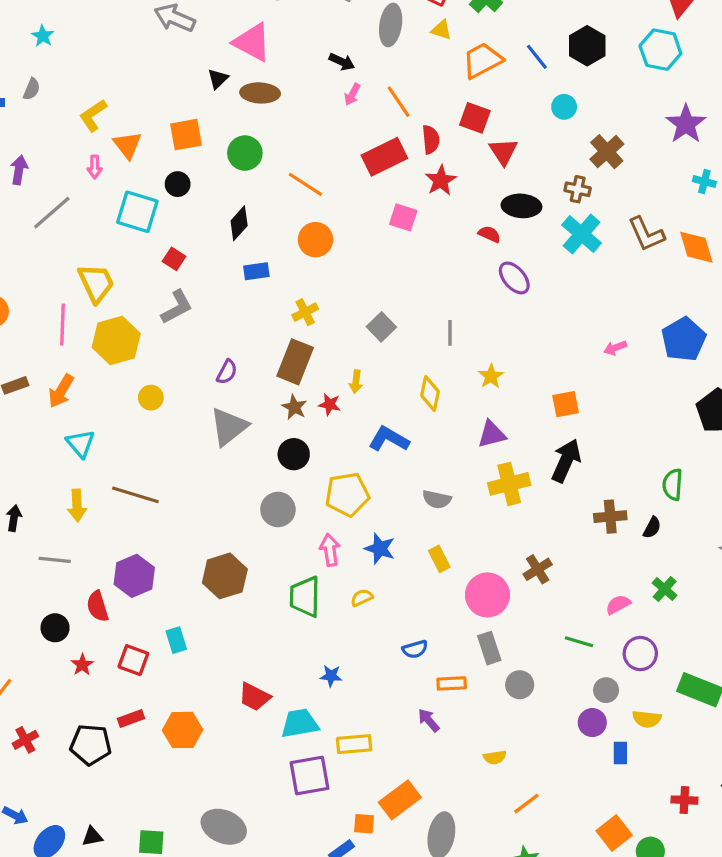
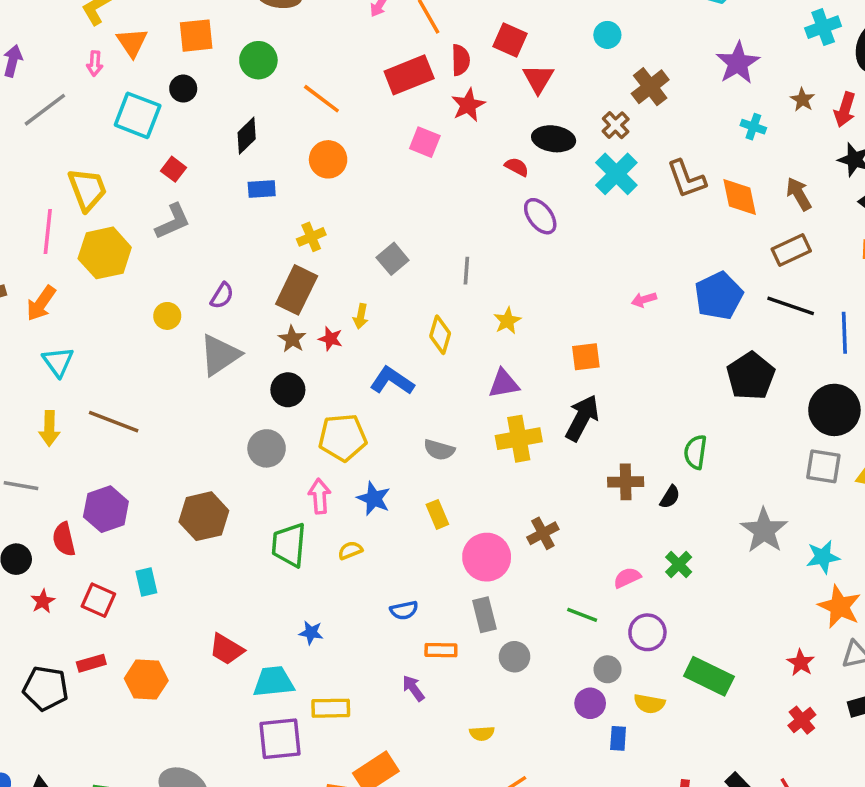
brown cross: (578, 189) -> (616, 125), turned 30
yellow circle: (151, 398) -> (167, 316), moved

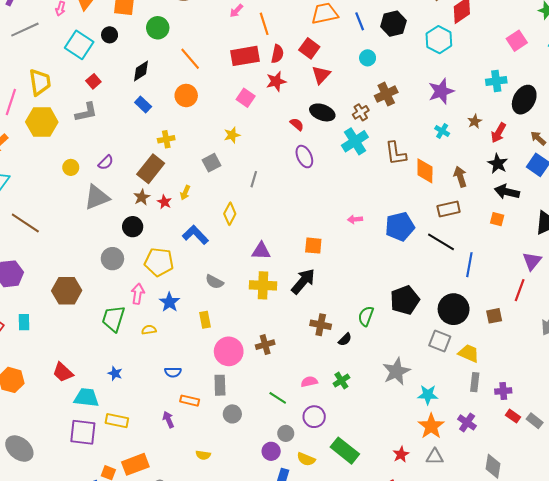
blue rectangle: (262, 189) -> (143, 104), turned 35
yellow star: (507, 321) -> (232, 135), moved
black pentagon: (751, 376) -> (405, 300), moved

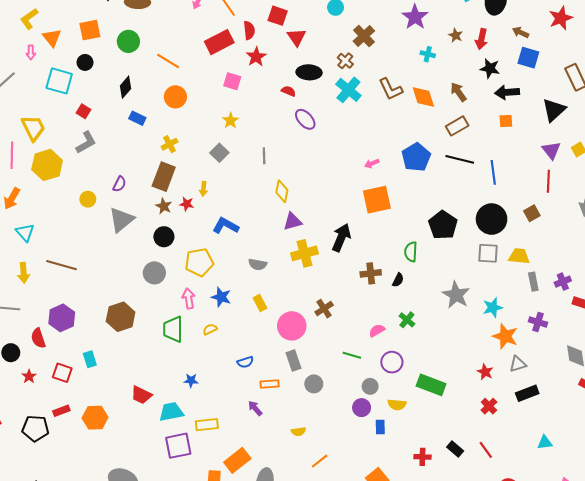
yellow diamond: (230, 214) -> (282, 191), moved
orange square: (313, 246) -> (377, 200), moved, size x1.6

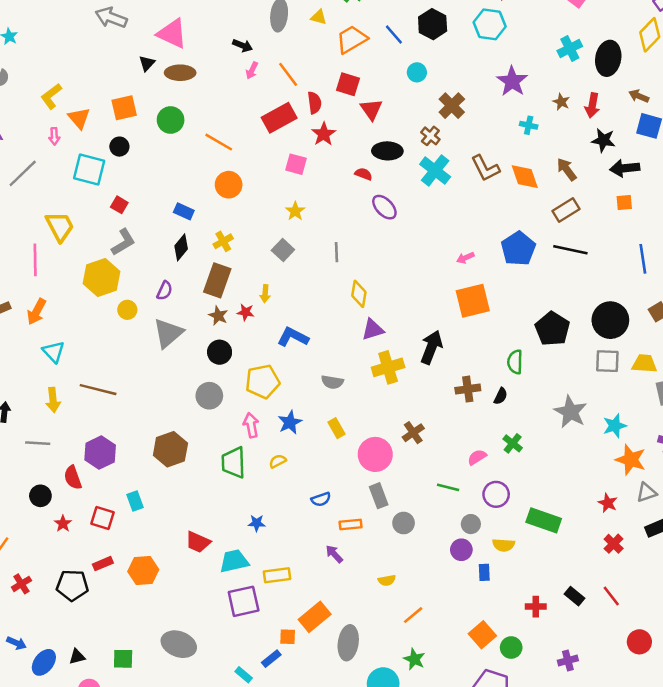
black diamond: (125, 87) -> (181, 247), moved
yellow hexagon: (47, 165) -> (102, 278), moved
blue line: (493, 172) -> (643, 259), moved
blue star: (221, 297) -> (290, 422), turned 30

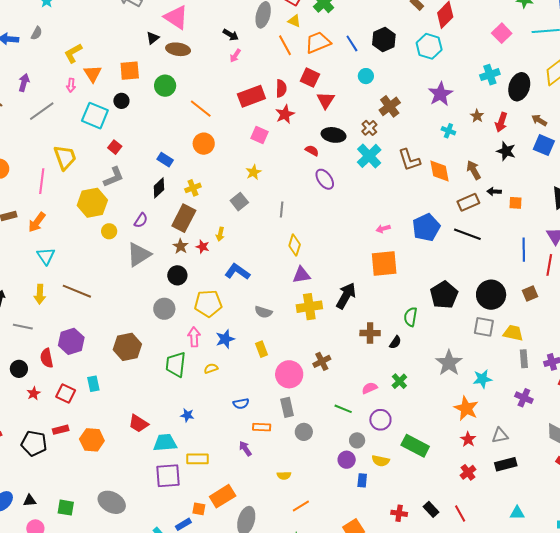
orange line: (288, 74) -> (285, 45), moved
black arrow: (625, 168) -> (494, 191), moved, size x0.6
orange star: (631, 460) -> (466, 408), moved

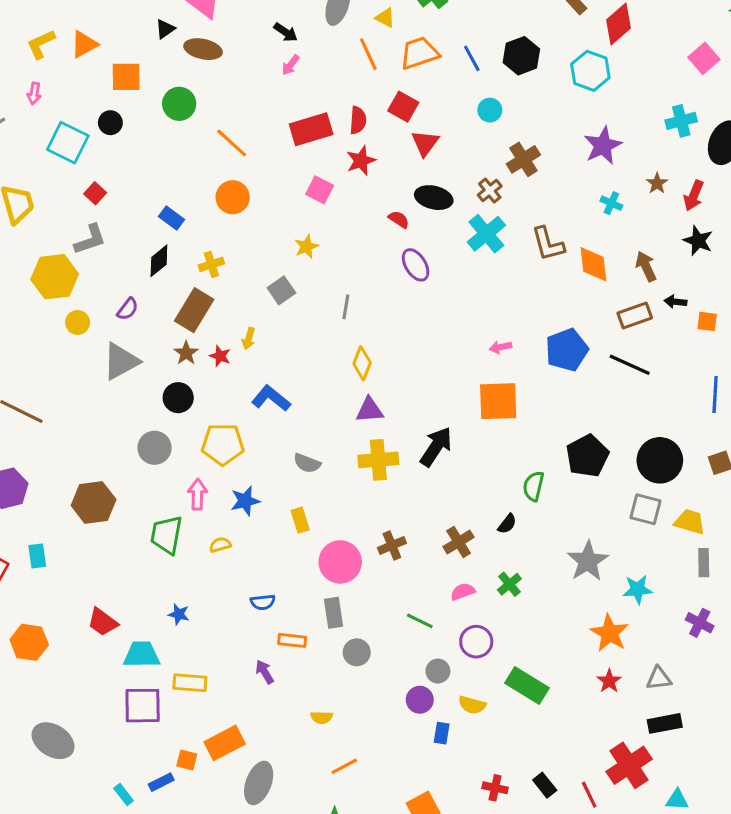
orange triangle: (93, 74) -> (84, 44), moved, turned 30
brown cross: (370, 333) -> (459, 542), moved, turned -36
red cross: (468, 472) -> (629, 765), moved, size x1.8

